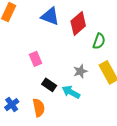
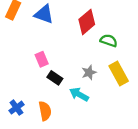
blue triangle: (50, 16) -> (44, 14), moved
green semicircle: (99, 41) -> (109, 41), turned -91
black rectangle: (49, 85) -> (55, 78), moved

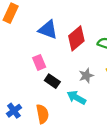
blue triangle: (44, 14) -> (48, 30), moved
red diamond: (87, 22) -> (76, 38), moved

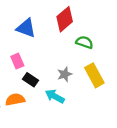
red diamond: (76, 38) -> (65, 19), moved
orange semicircle: (42, 114) -> (15, 100), moved, turned -90

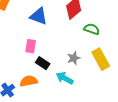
pink rectangle: (17, 61) -> (31, 46), turned 32

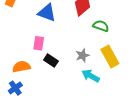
cyan arrow: (65, 78) -> (91, 76), moved
orange semicircle: (29, 81) -> (21, 67), moved

